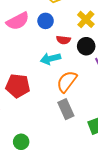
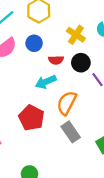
red pentagon: (18, 86) -> (31, 118), moved, turned 30

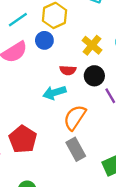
blue circle: (34, 43) -> (44, 40), moved
red pentagon: (31, 118) -> (23, 139), moved

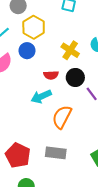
red pentagon: (23, 139) -> (18, 155), moved
gray rectangle: (76, 149) -> (56, 153), moved, turned -48

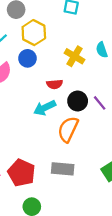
black circle: (75, 77) -> (78, 101), moved

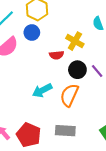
yellow cross: (75, 56) -> (75, 41), moved
cyan arrow: (45, 108) -> (42, 90), moved

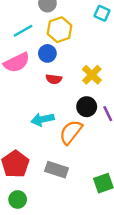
red semicircle: (57, 55) -> (54, 79), moved

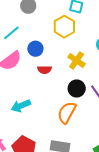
yellow hexagon: (59, 30) -> (64, 27), moved
cyan arrow: (42, 119) -> (21, 106), moved

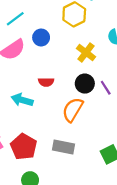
red semicircle: (45, 70) -> (46, 82), moved
cyan arrow: (21, 106) -> (22, 100), turned 36

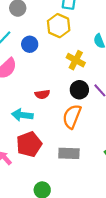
blue circle: (41, 37) -> (30, 44), moved
red pentagon: (24, 147) -> (29, 144), moved, turned 30

